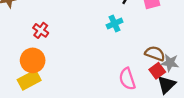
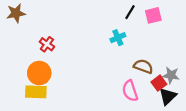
brown semicircle: (155, 53) -> (143, 66), moved
yellow rectangle: (29, 80) -> (36, 92), turned 30

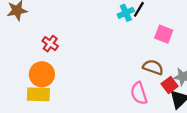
pink square: (153, 15) -> (164, 34), moved, turned 35
cyan cross: (118, 38) -> (126, 13), moved

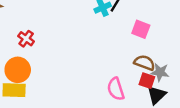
brown semicircle: (153, 67) -> (144, 63), moved
red square: (170, 85) -> (147, 81), turned -35

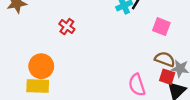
red cross: (26, 39) -> (67, 27), moved

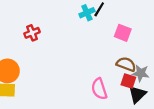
red cross: (67, 27) -> (32, 33), turned 32

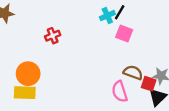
pink square: (123, 33) -> (124, 33), moved
brown semicircle: (126, 64) -> (133, 73), moved

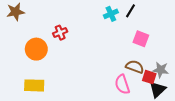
black line: (120, 12) -> (131, 11), moved
pink square: (124, 33) -> (141, 39), moved
orange circle: (28, 74) -> (36, 49), moved

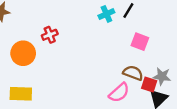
pink semicircle: (122, 84) -> (119, 93), turned -114

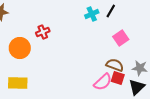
pink square: (140, 42) -> (121, 38), turned 35
red square: (149, 84) -> (118, 78), moved

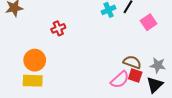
pink square: (121, 38) -> (149, 22), moved
orange circle: (20, 48) -> (35, 60), moved

